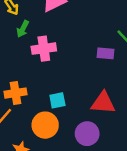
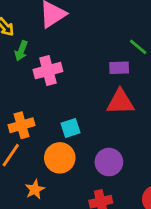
red triangle: (103, 103) -> (120, 102), moved

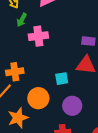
cyan square: (71, 128) -> (62, 79), moved
orange star: (35, 189) -> (18, 118), size x1.5

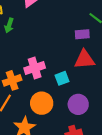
pink cross: (38, 36) -> (35, 68), moved

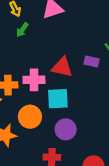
red triangle: (84, 59) -> (62, 67), moved
cyan square: (62, 78) -> (58, 99), size x1.5

